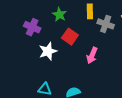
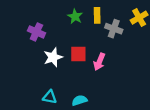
green star: (59, 15) -> (75, 16), moved
red square: (70, 37) -> (78, 54), moved, turned -35

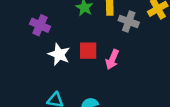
white star: (53, 57) -> (59, 54), turned -30

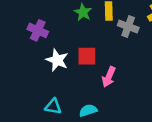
pink arrow: (112, 59) -> (109, 77), moved

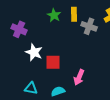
red square: (87, 56) -> (53, 62), moved
pink arrow: (109, 77) -> (79, 77), moved

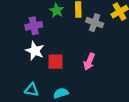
purple cross: (19, 29) -> (34, 26), moved, turned -35
pink arrow: (79, 77) -> (89, 62), moved

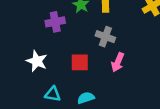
gray cross: (95, 23) -> (105, 37), moved
white star: (35, 51) -> (37, 61), moved

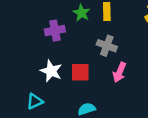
white star: (37, 61) -> (51, 71), moved
cyan triangle: (53, 94) -> (35, 101), moved, turned -35

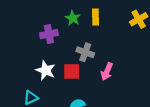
gray cross: (107, 46) -> (85, 52), moved

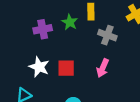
green star: (73, 18) -> (70, 22), moved
gray cross: (85, 52) -> (107, 35), moved

